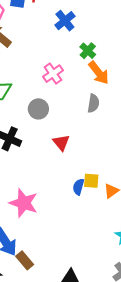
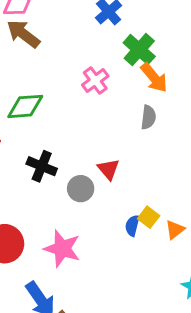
green cross: (88, 51) -> (139, 50), size x1.5
gray circle: (38, 109) -> (81, 189), moved
yellow square: (91, 181) -> (149, 217), turned 35

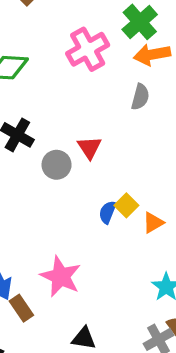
orange arrow: (154, 78) -> (152, 55), turned 112
pink cross: (95, 80) -> (88, 49), size x1.4
pink star: (62, 249) -> (61, 276), moved

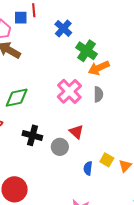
pink cross: (88, 49) -> (69, 91), moved
blue semicircle: (107, 212) -> (88, 168), moved

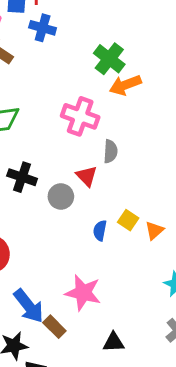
blue cross: (63, 28) -> (43, 28), moved, turned -30
pink cross: (69, 91) -> (80, 116), turned -30
gray semicircle: (98, 94) -> (110, 151), moved

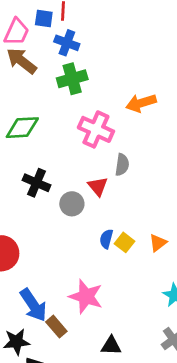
green cross: (109, 59) -> (72, 79), moved, turned 32
yellow square: (128, 220) -> (125, 242), moved

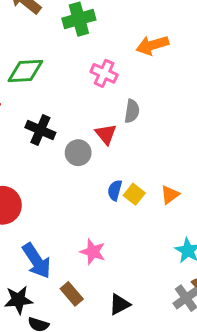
pink cross: (96, 129) -> (104, 73), size x0.7
pink star: (86, 296) -> (93, 252), size x0.7
brown rectangle: (56, 327) -> (72, 294), moved
black triangle: (111, 346) -> (119, 304), turned -30

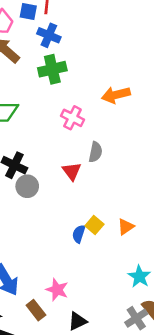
gray circle: (78, 153) -> (27, 186), moved
blue semicircle: (115, 190) -> (79, 234), moved
pink star: (93, 252) -> (57, 290), moved

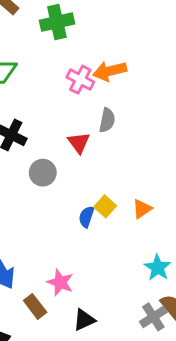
orange arrow: (116, 95) -> (110, 71), moved
gray circle: (27, 186) -> (43, 173), moved

